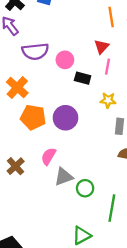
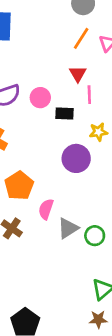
orange line: (111, 17) -> (81, 38), turned 54
orange pentagon: (33, 117) -> (19, 186), moved, turned -30
purple circle: (65, 118) -> (76, 158), moved

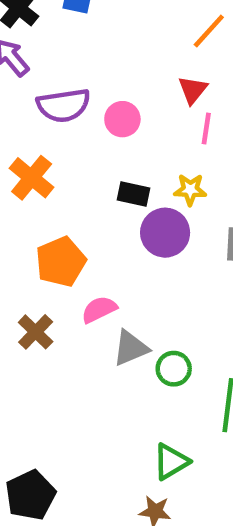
black rectangle: (64, 114) -> (133, 194), moved
yellow star: (98, 132) -> (190, 190), moved
pink semicircle: (46, 209) -> (99, 309), turned 36

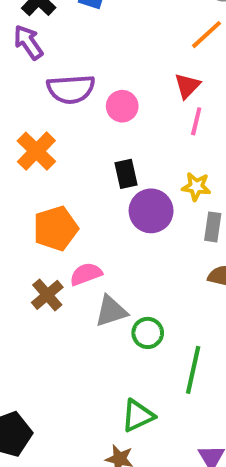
yellow star: (190, 190) -> (196, 187), moved
black rectangle: (133, 194) -> (126, 174), turned 60
brown cross: (36, 332) -> (47, 295), moved

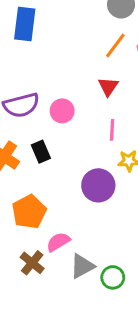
pink line: (196, 121) -> (112, 130), moved
black rectangle: (126, 174) -> (41, 152), moved

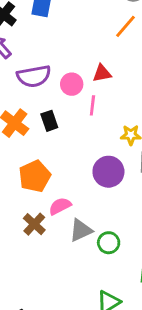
red triangle: (108, 87) -> (102, 73), moved, turned 42
pink line: (112, 130) -> (92, 105), moved
purple circle: (98, 185) -> (108, 172), moved

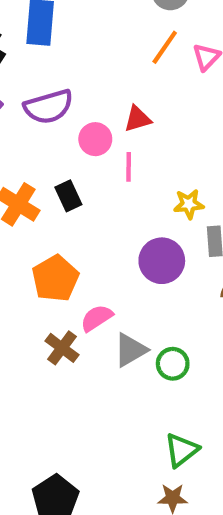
purple semicircle: (34, 76) -> (49, 107), moved

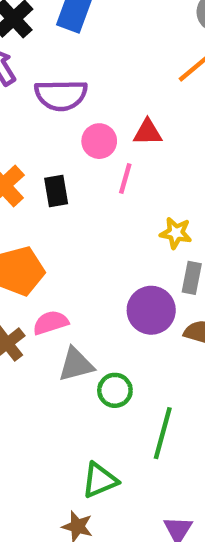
purple circle: (162, 261) -> (151, 310), moved

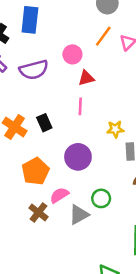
pink circle: (99, 141) -> (72, 54), moved
purple circle: (151, 310) -> (78, 157), moved
green circle: (115, 390) -> (101, 198), moved

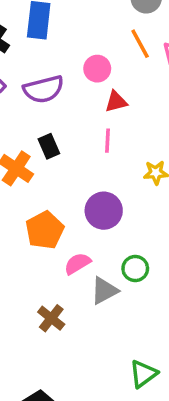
orange line: (103, 36) -> (140, 44), turned -65
black rectangle: (44, 123) -> (49, 146), moved
brown cross: (38, 212) -> (51, 318), moved

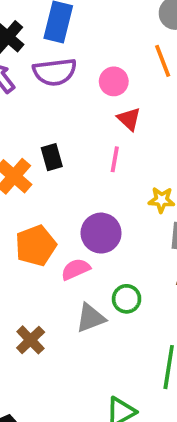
purple semicircle: (44, 89) -> (55, 72), moved
red triangle: (116, 102) -> (129, 119), turned 50
pink semicircle: (77, 264) -> (76, 269), moved

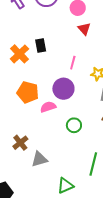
pink line: (115, 159) -> (73, 63), moved
orange pentagon: (36, 246) -> (28, 92), turned 30
gray triangle: (91, 318) -> (39, 159), moved

